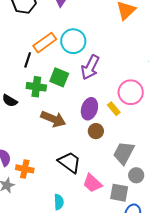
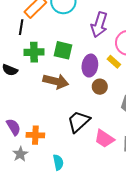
purple arrow: (90, 67) -> (99, 25), moved
green square: (59, 77) -> (63, 50), moved
black trapezoid: (69, 162) -> (79, 121), turned -70
cyan semicircle: (59, 202) -> (58, 162), moved

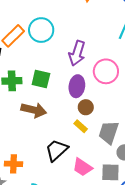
yellow rectangle: (114, 62) -> (81, 126), moved
purple ellipse: (90, 66) -> (77, 86), moved
brown circle: (100, 87) -> (86, 107), moved

